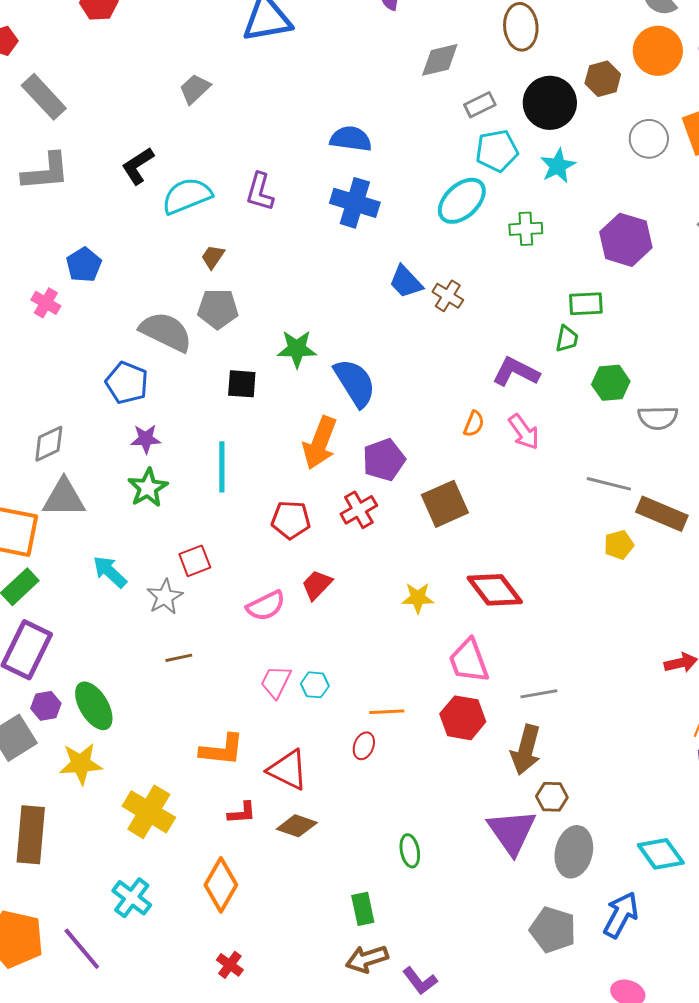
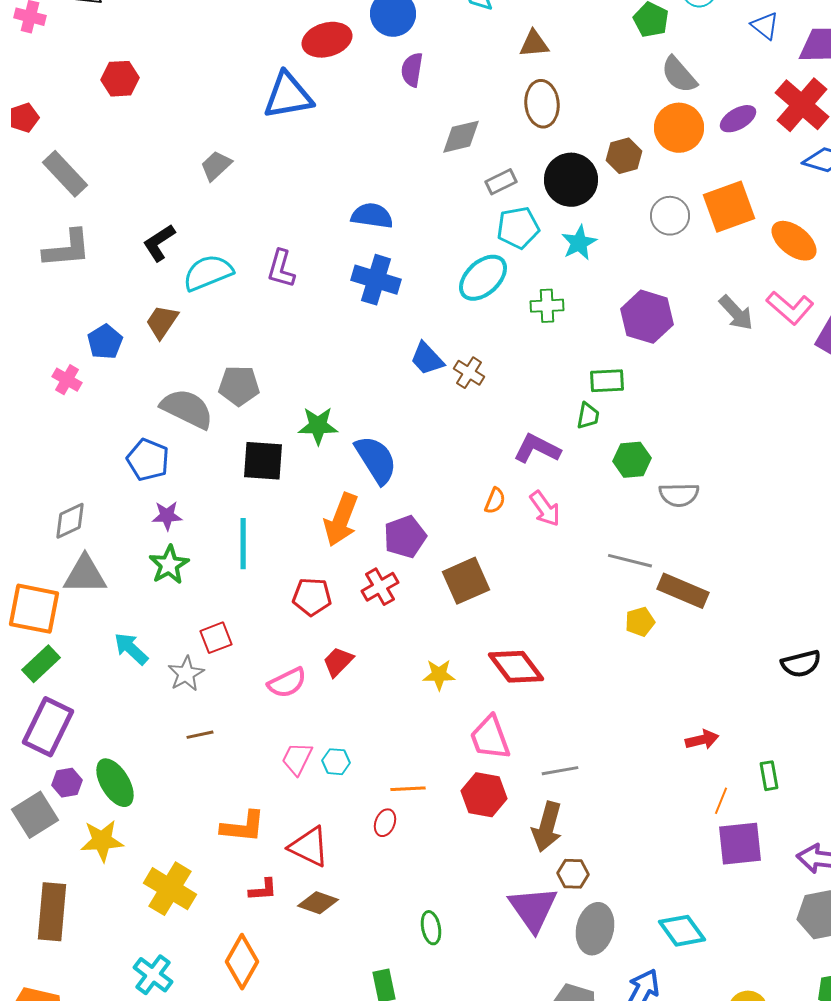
brown trapezoid: (213, 257) -> (162, 322), moved, size x1.4
black square: (242, 384) -> (263, 461), size x1.4

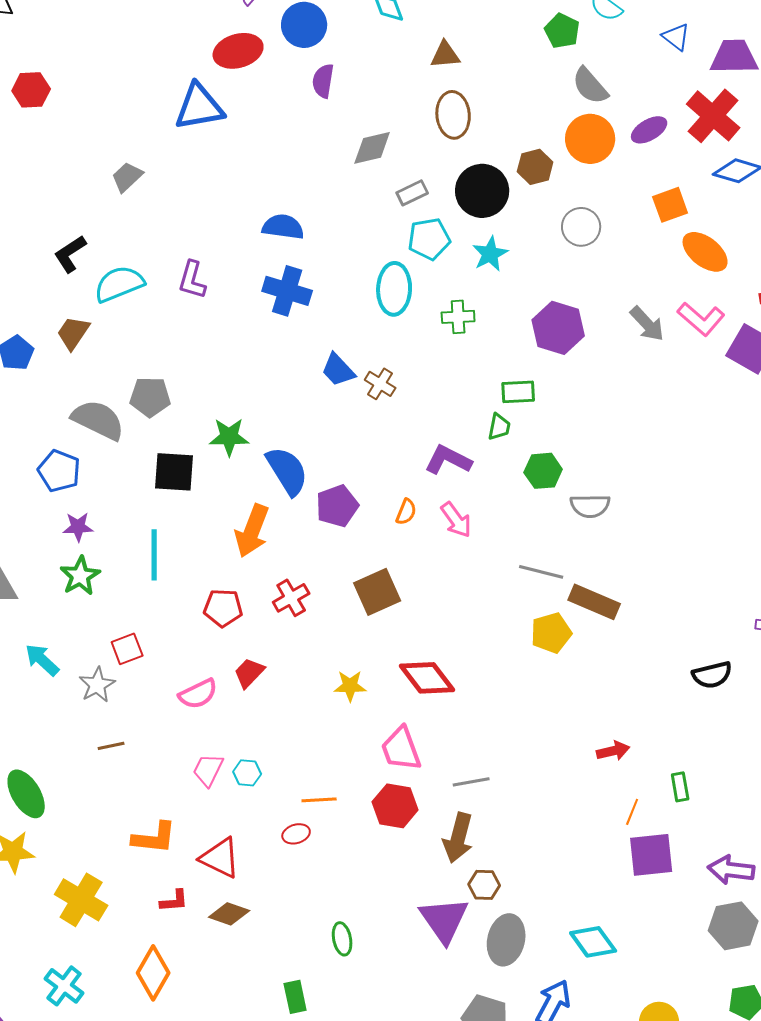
orange square: (729, 207) -> (670, 205), moved, size x0.7
cyan ellipse: (483, 278) -> (394, 289), turned -45
purple pentagon: (405, 537) -> (337, 506), moved
yellow pentagon: (640, 622) -> (551, 633), size x1.4
red ellipse: (385, 823) -> (296, 834), turned 52

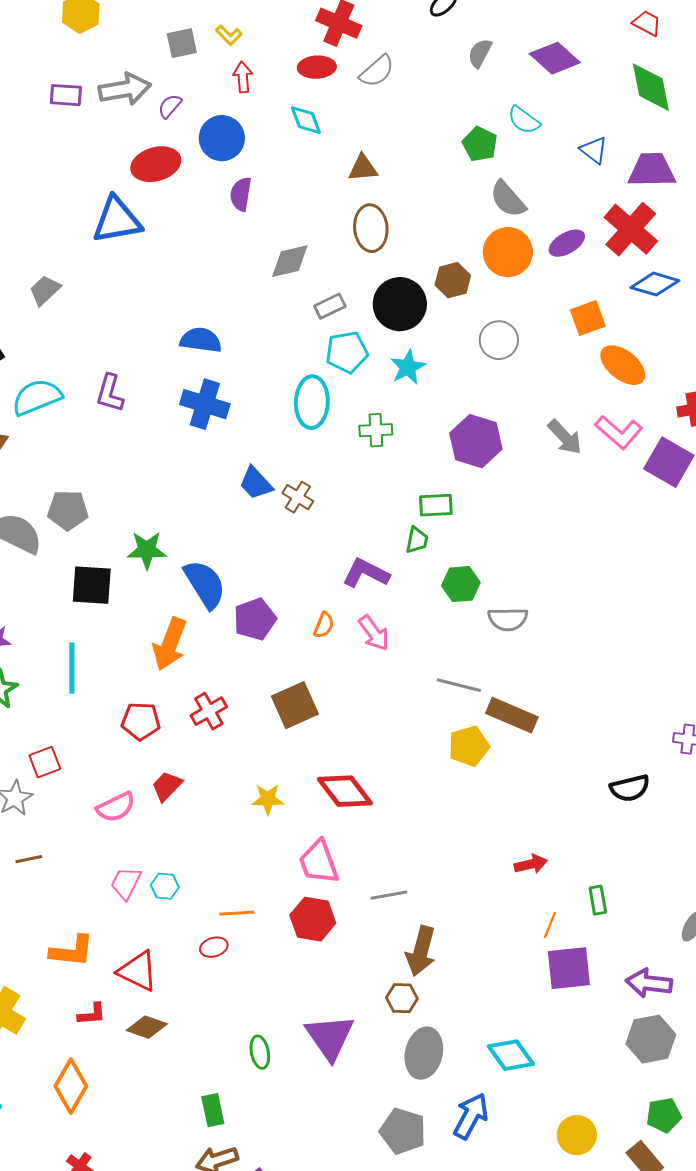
brown arrow: (458, 838) -> (421, 951), moved
purple triangle: (444, 920) -> (330, 1037), moved

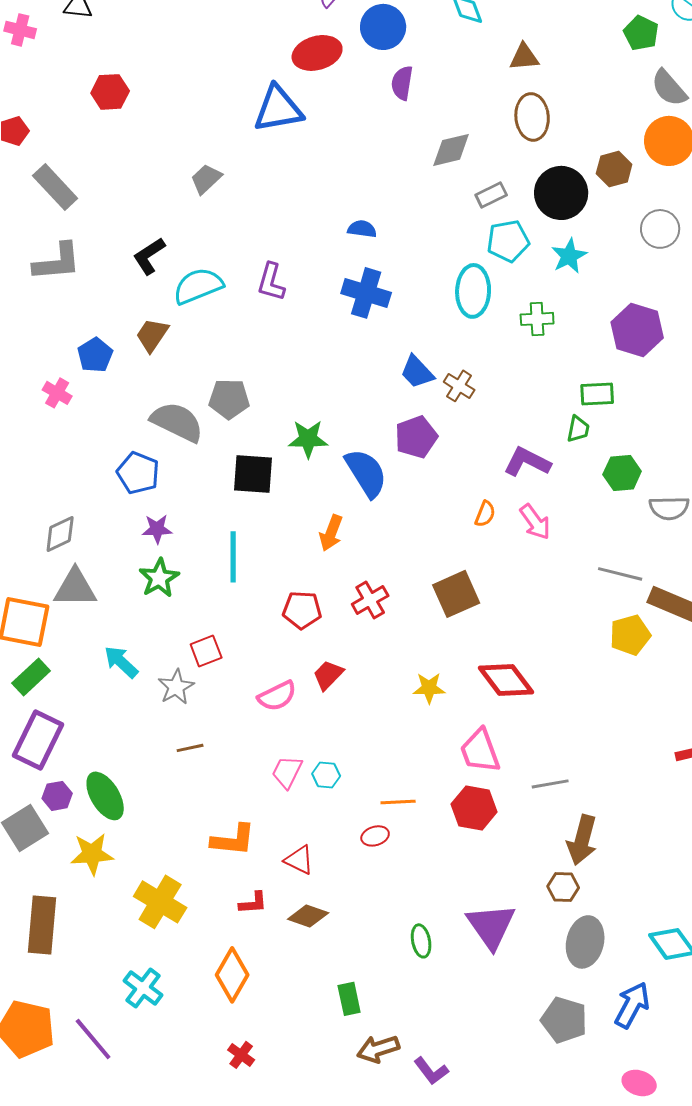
blue semicircle: (201, 340) -> (362, 229), size x0.7
purple pentagon: (255, 619) -> (416, 437), moved
orange arrow: (170, 644) -> (331, 533), size x0.7
red triangle: (138, 971) -> (299, 860), size x0.7
green rectangle: (213, 1110) -> (349, 999), moved

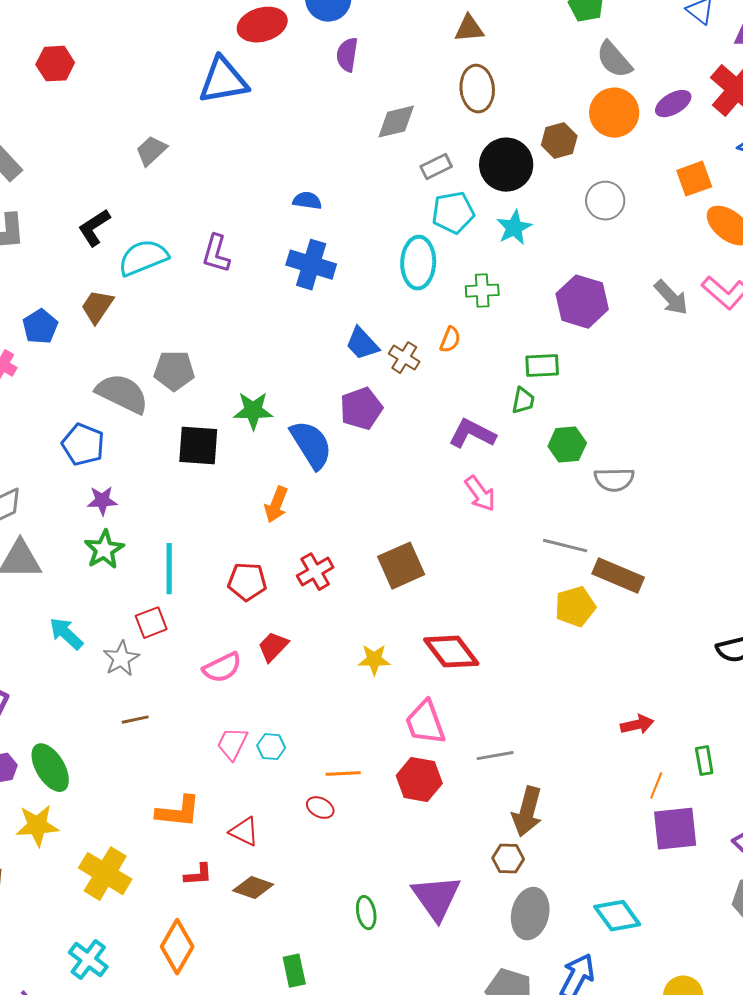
orange semicircle: (485, 514) -> (450, 340), moved
cyan line: (233, 557) -> (169, 569), moved
red ellipse: (375, 836) -> (320, 808), turned 44

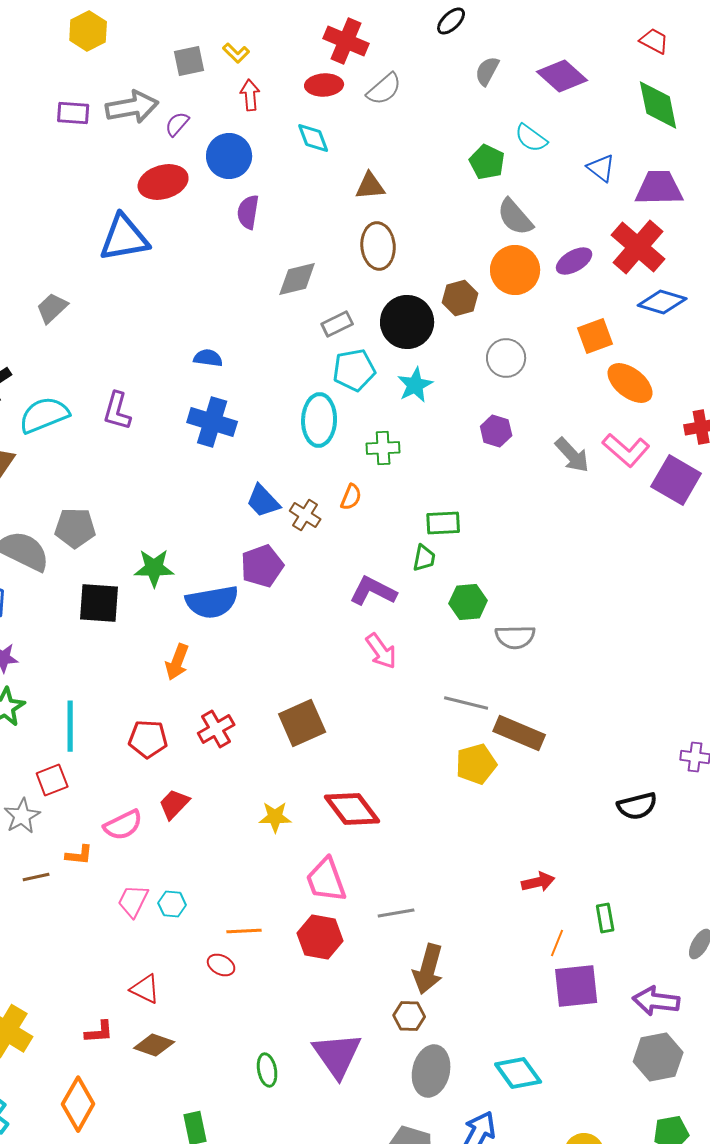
purple hexagon: (582, 302) -> (496, 431), moved, size x0.6
blue semicircle: (311, 445) -> (212, 602), turned 112
orange L-shape: (178, 812) -> (79, 855), moved, size x0.6

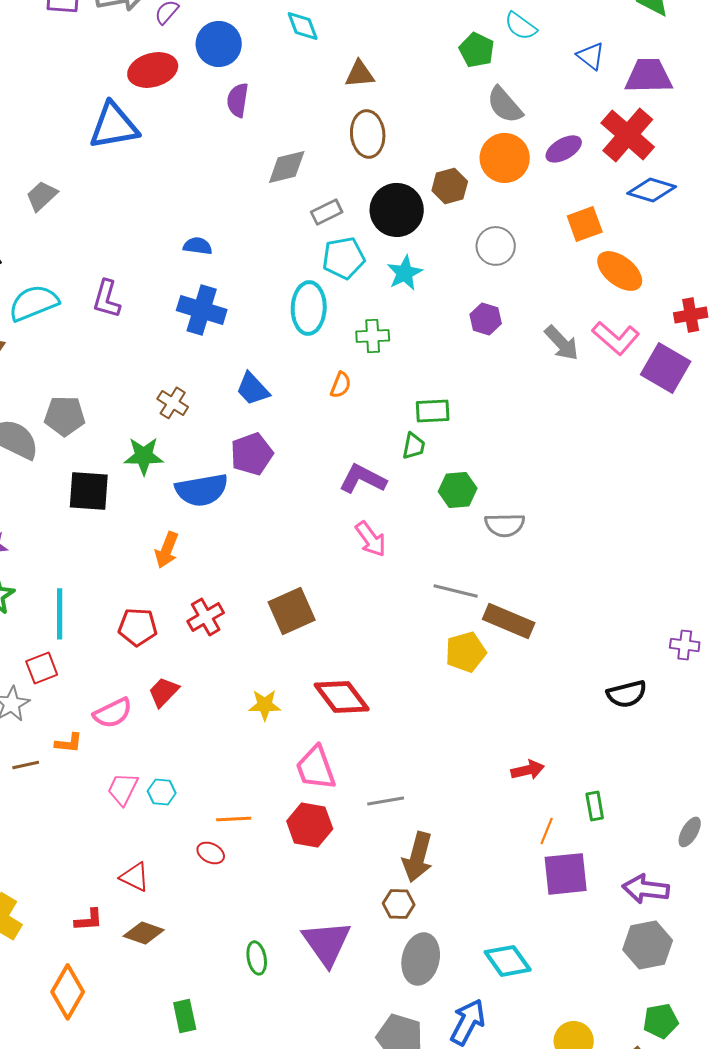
brown cross: (305, 515) -> (173, 403), moved

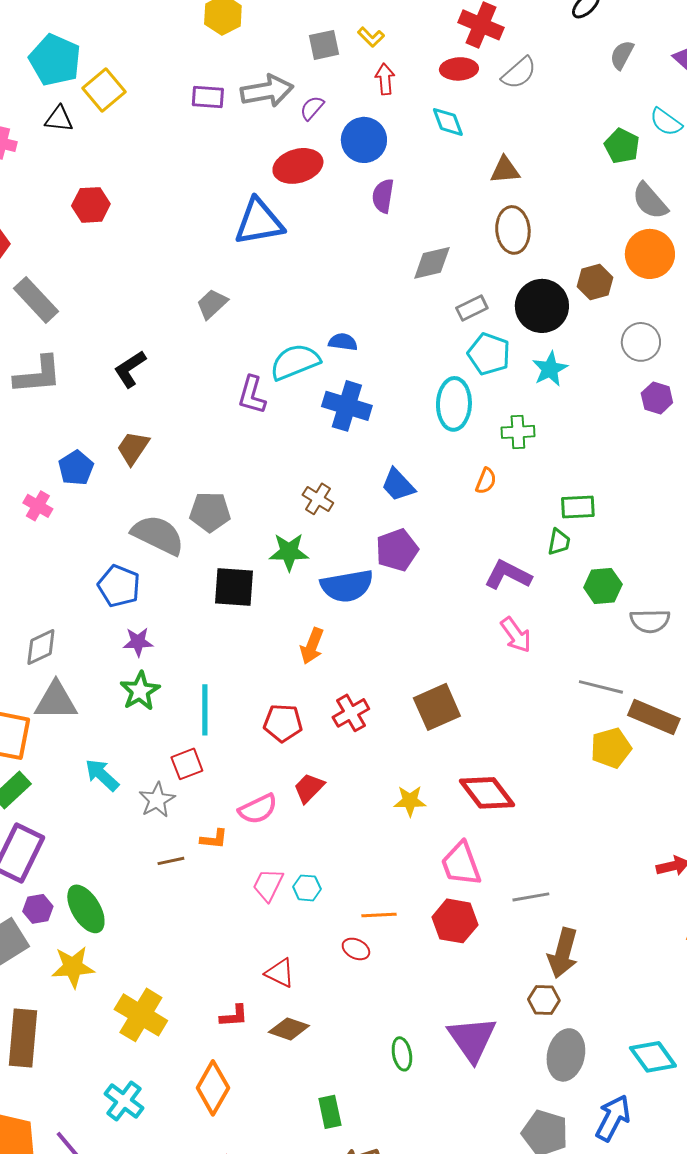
gray trapezoid: (42, 196) -> (212, 304), moved
cyan pentagon: (344, 258) -> (489, 354), turned 30
cyan semicircle: (34, 303) -> (295, 362), moved
purple hexagon: (486, 319) -> (657, 398), moved

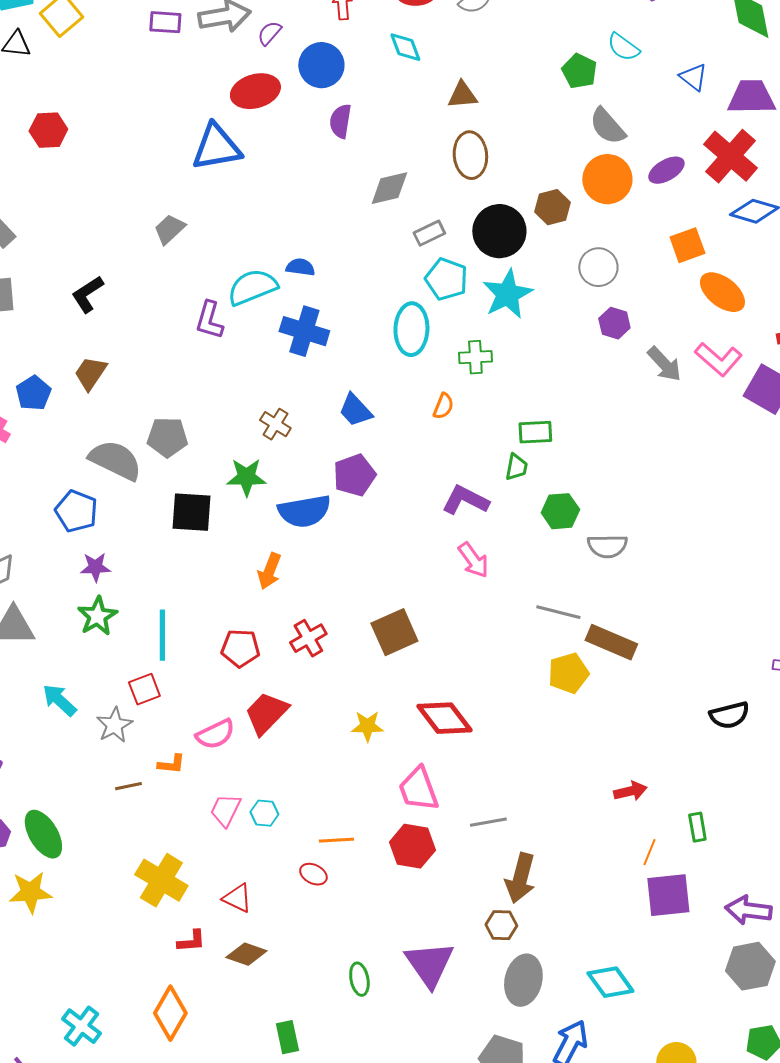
cyan star: (550, 369) -> (507, 294), size x1.4
red trapezoid: (309, 788) -> (266, 713), size x1.4
yellow cross: (141, 1015) -> (161, 880), moved

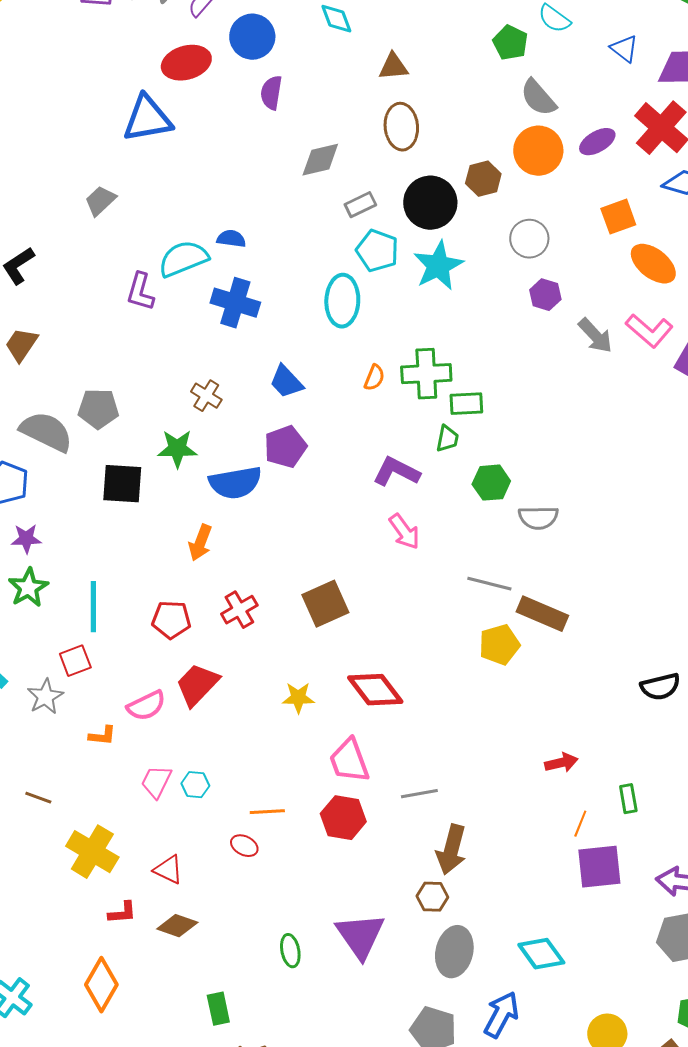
green cross: (475, 357) -> (426, 374), moved, size x1.5
brown line: (128, 786) -> (38, 798), moved, turned 32

